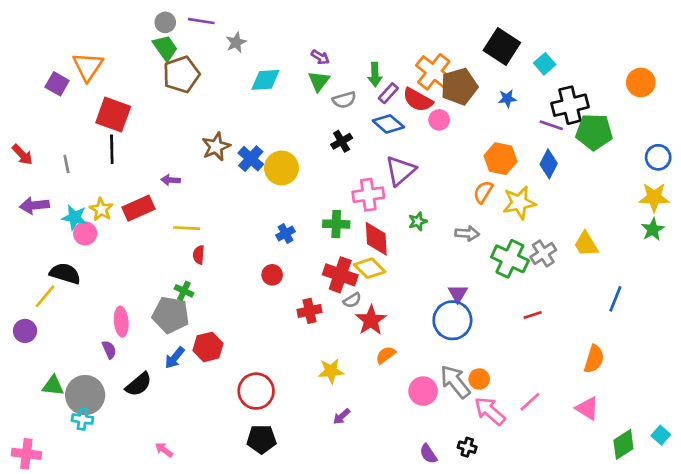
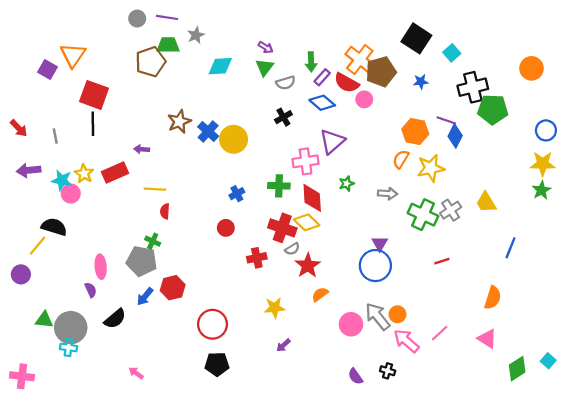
green trapezoid: (165, 48) -> (168, 45), moved, turned -55
purple line: (551, 125) -> (446, 120), moved

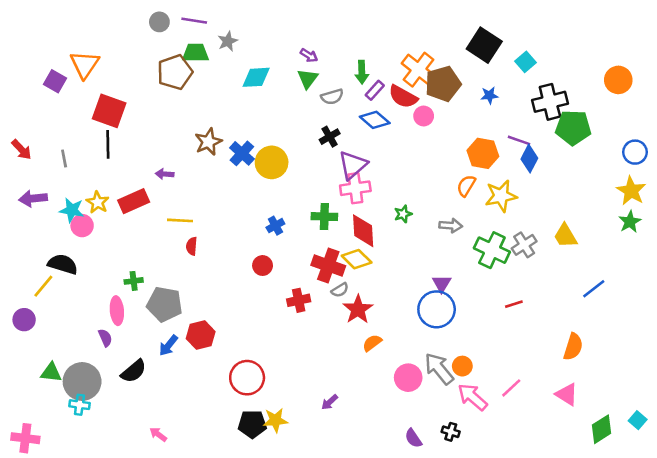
purple triangle: (332, 141) -> (353, 165), moved
yellow star: (543, 164) -> (631, 191), turned 30
green cross: (153, 241) -> (134, 281), moved, turned -32
blue line: (510, 248) -> (594, 289), turned 30
yellow star: (275, 308) -> (275, 420), moved

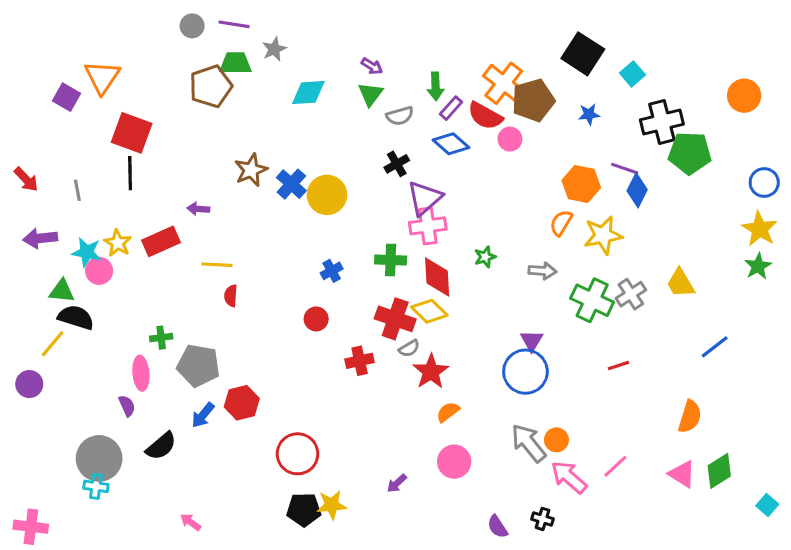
green triangle: (51, 372) -> (62, 291), moved
pink circle: (408, 378) -> (454, 462), moved
green diamond: (602, 429) -> (719, 471), moved

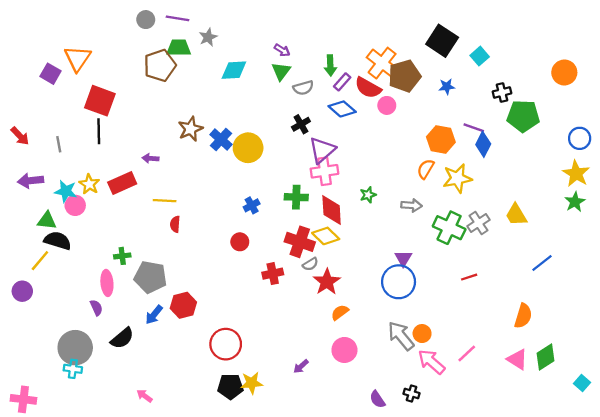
black cross: (662, 122) -> (502, 92), size x0.6

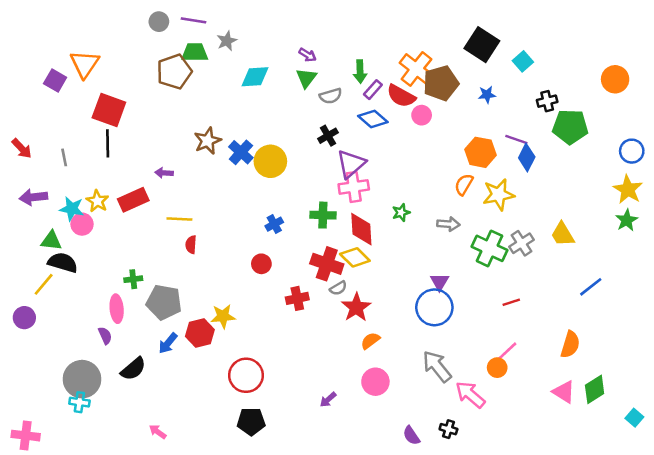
orange circle: (422, 334) -> (497, 368), moved
pink line: (467, 354) -> (507, 351), moved
yellow star: (252, 383) -> (223, 316), moved

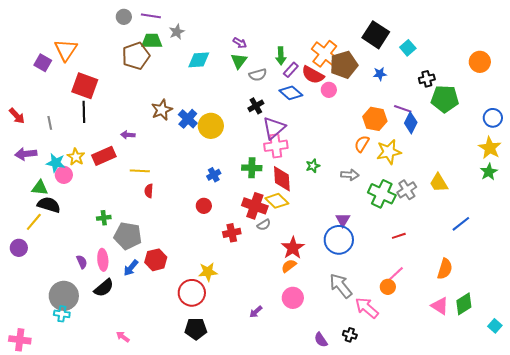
red star: (356, 307) -> (293, 248), moved
pink ellipse: (117, 309) -> (103, 260), moved
yellow star: (223, 316) -> (208, 272), moved

